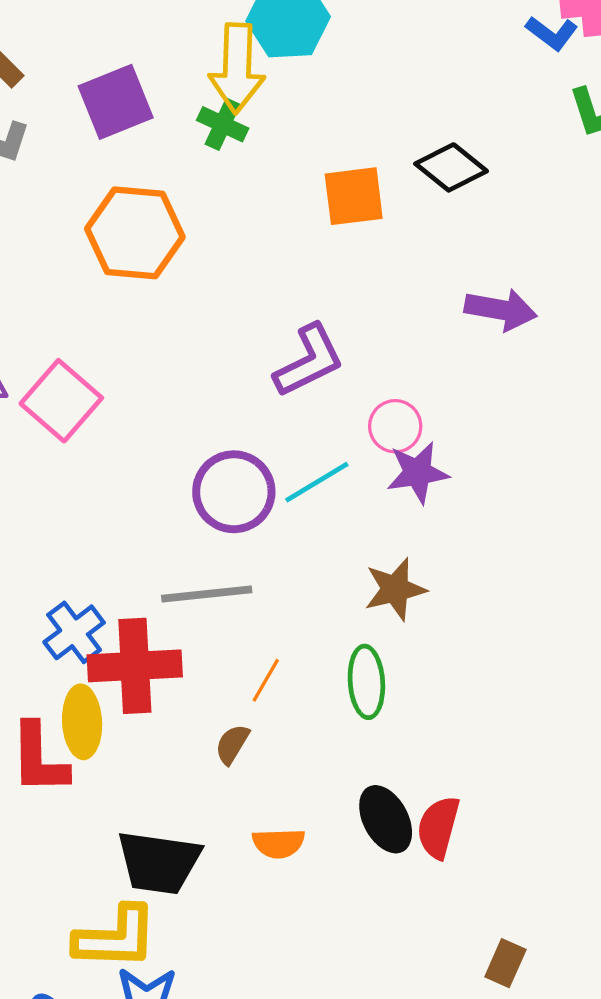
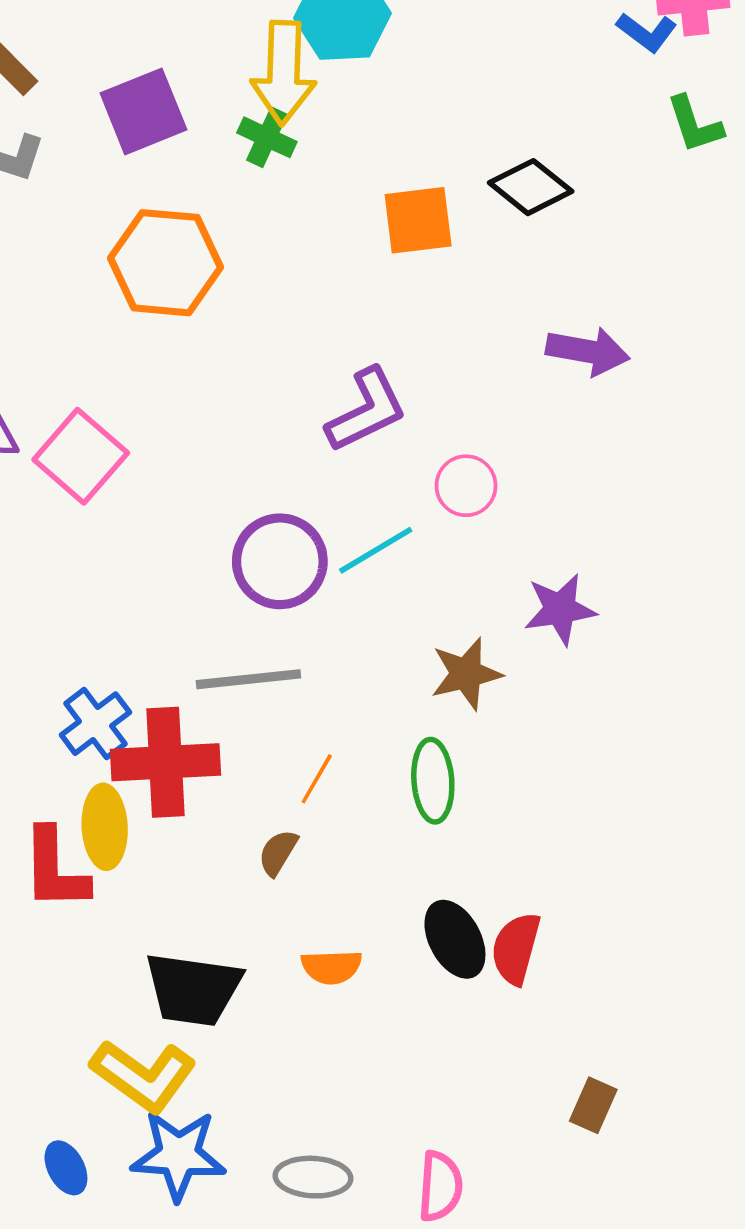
purple star: (418, 473) -> (560, 609), moved
yellow L-shape: (116, 938) -> (143, 1076), turned 34

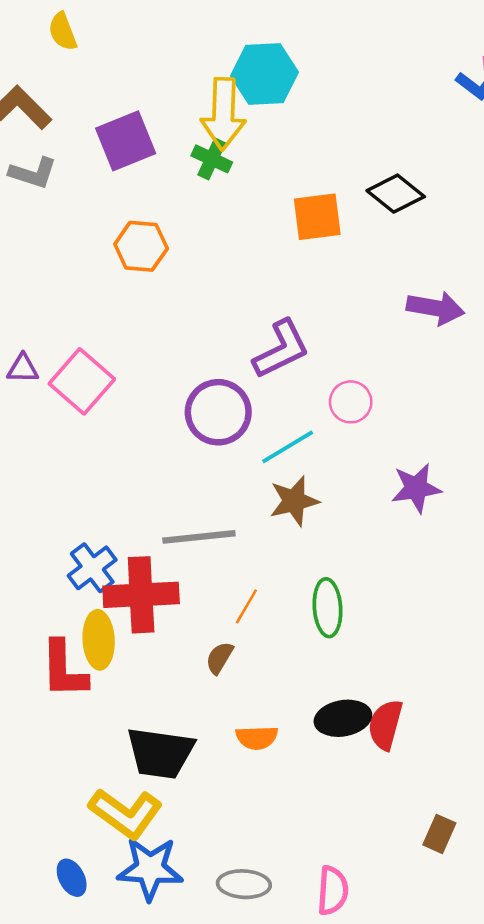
orange hexagon: (166, 263) -> (141, 246), size x0.7
purple circle: (280, 561) -> (218, 412), moved
brown star: (466, 674) -> (294, 501), moved
black ellipse: (455, 939) -> (343, 718), turned -72

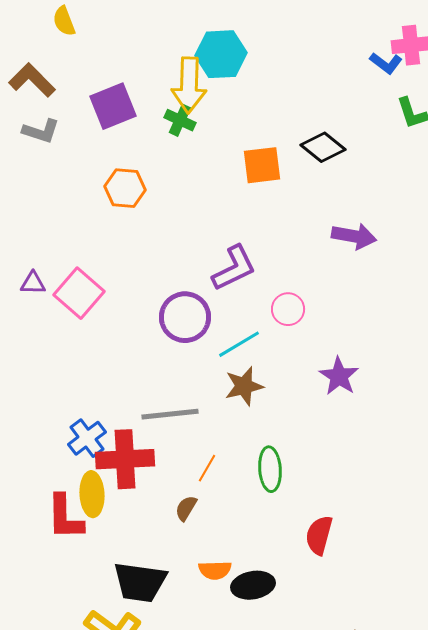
purple star: (416, 488) -> (339, 376), turned -30
black ellipse: (343, 718) -> (253, 585), moved
red semicircle: (385, 725) -> (319, 535), moved

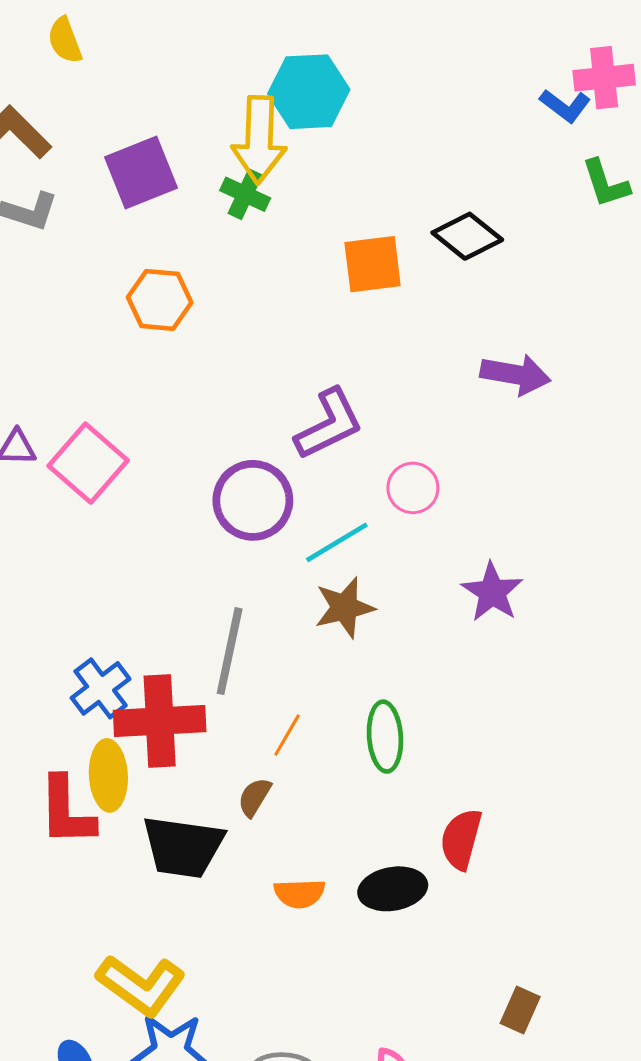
gray line: (170, 414) -> (230, 651), turned -72
black trapezoid: (140, 582) -> (183, 847), moved
black ellipse: (253, 585) -> (393, 889), moved

